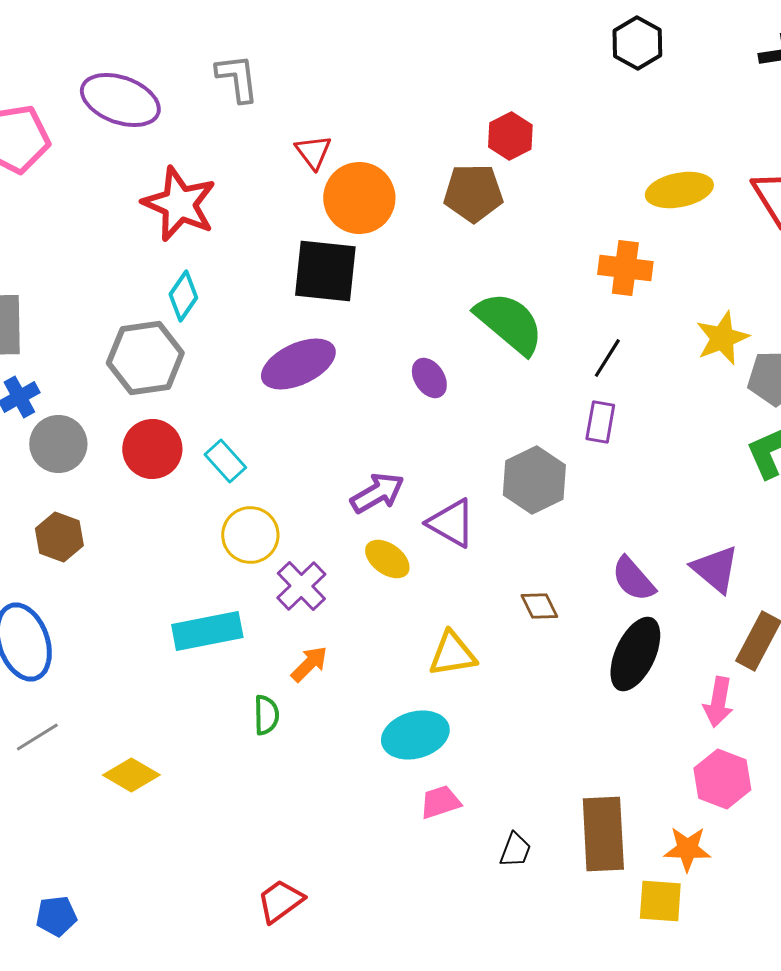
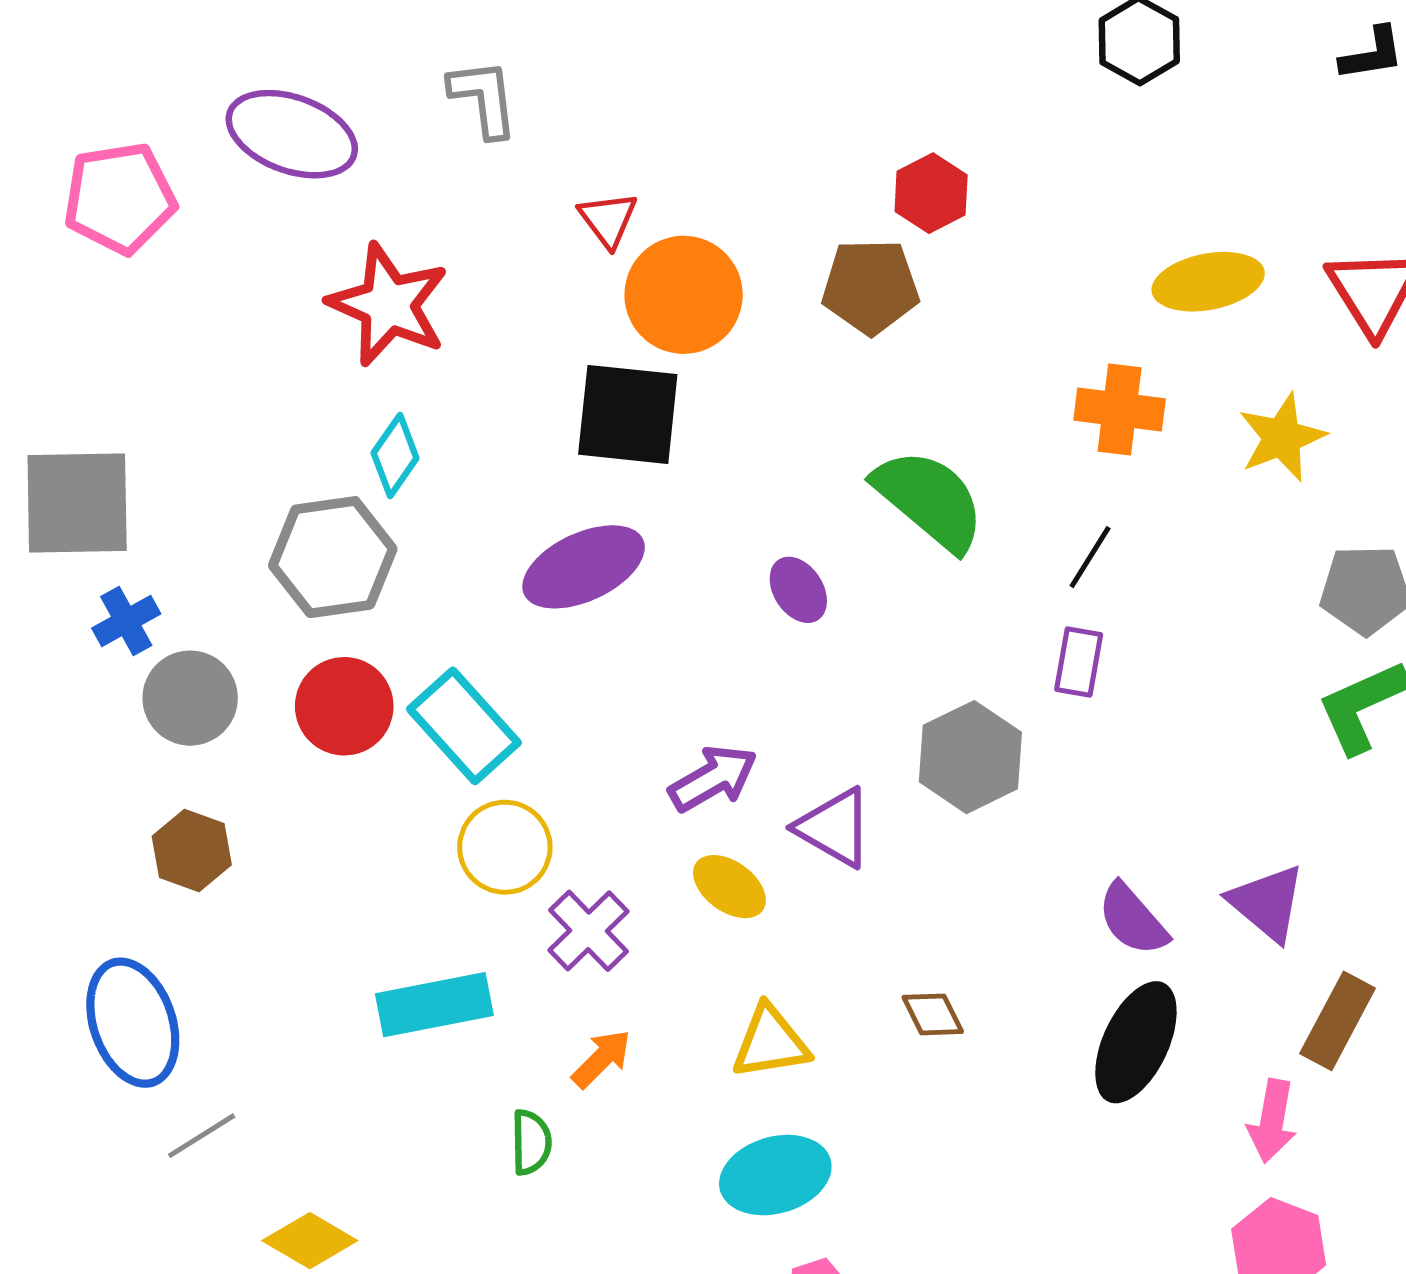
yellow star: (722, 338) -> (1282, 437), moved
cyan rectangle: (225, 461) -> (464, 726), size x1.6
brown diamond: (539, 606) -> (933, 1014), moved
yellow triangle: (452, 654) -> (770, 1042), moved
gray line: (37, 737) -> (202, 1136), moved

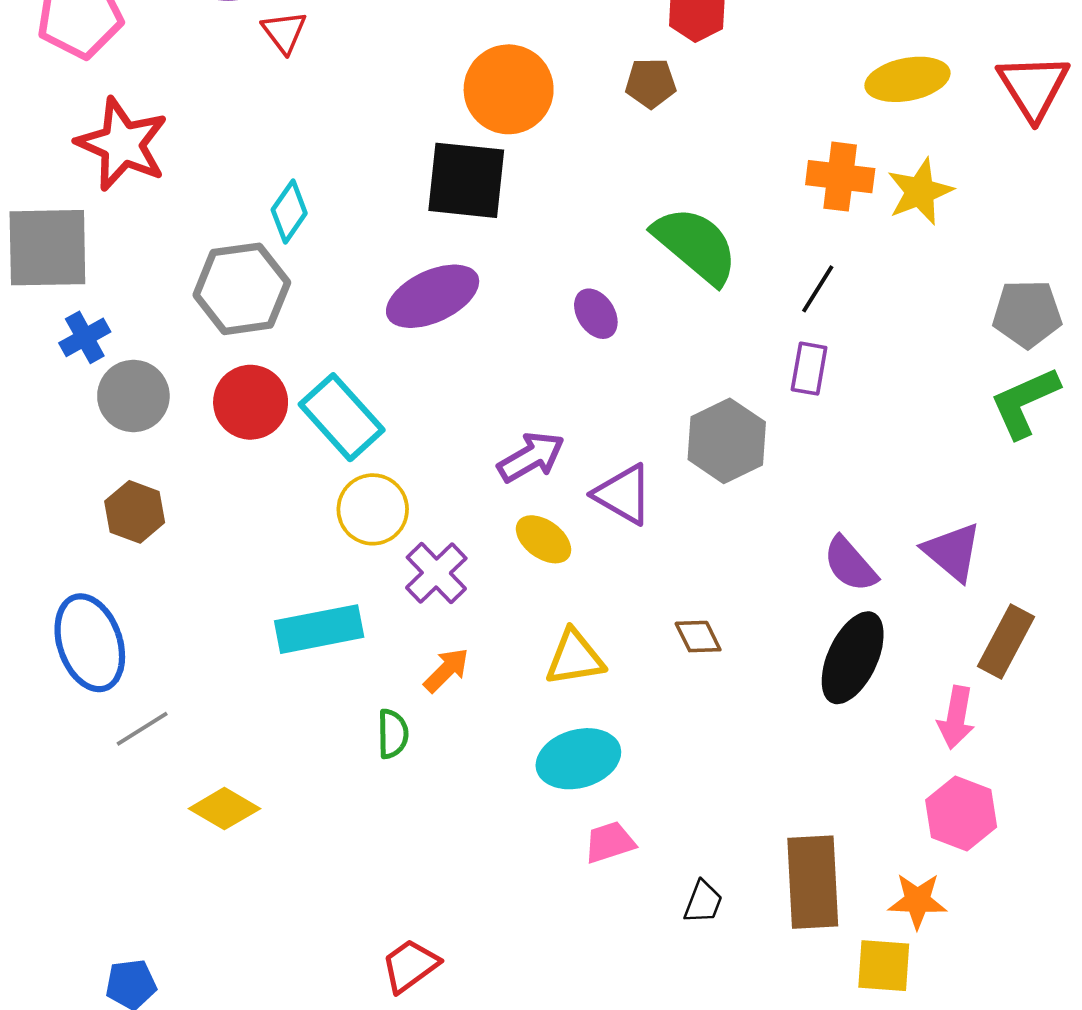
red triangle: (608, 219) -> (284, 32), moved
brown pentagon: (870, 287) -> (651, 83), size x0.7
red star: (388, 305) -> (122, 144), moved
yellow star: (1282, 437) -> (920, 192), moved

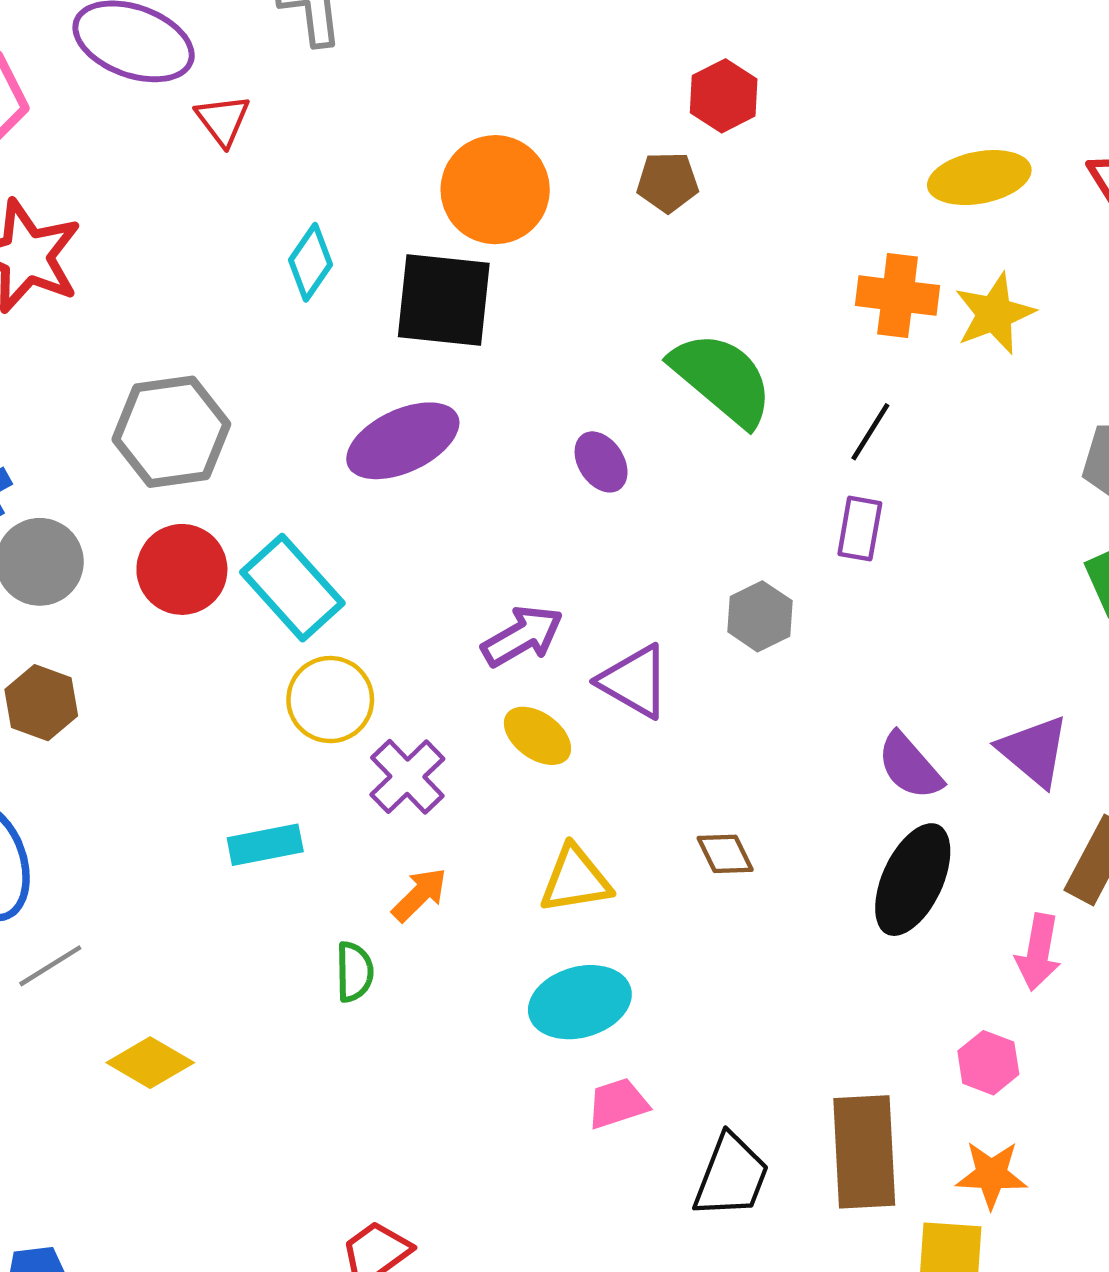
cyan diamond: (289, 211) -> (311, 262), moved
gray hexagon: (727, 441) -> (760, 616), size x0.7
cyan rectangle: (319, 629) -> (265, 845), size x0.7
pink hexagon: (961, 814) -> (988, 1063), moved, size x0.7
black trapezoid: (703, 902) -> (731, 1176), size x1.6

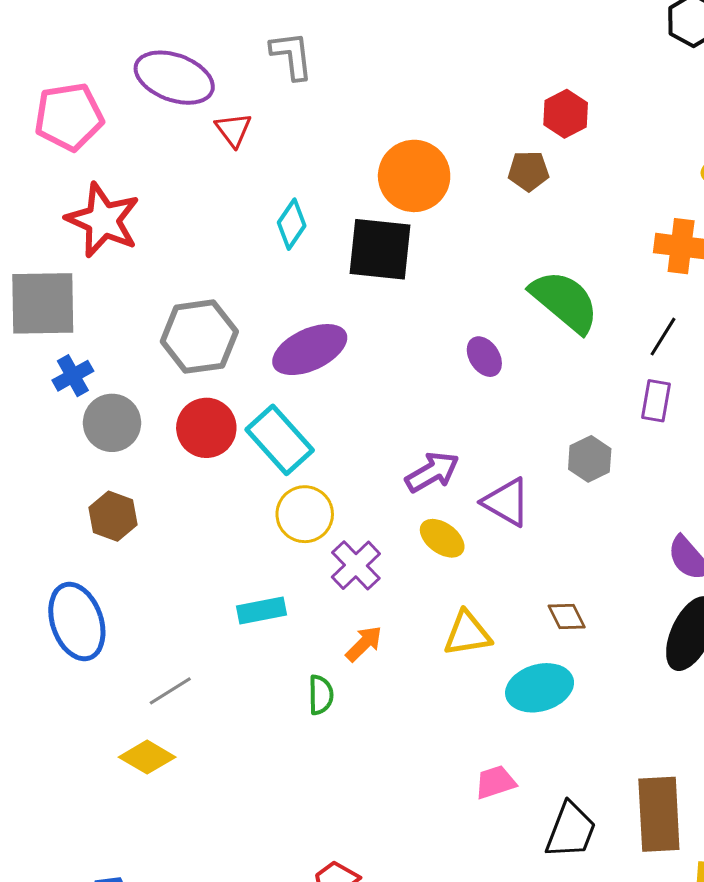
purple ellipse: (403, 441) -> (310, 350), moved
gray line: (50, 966) -> (170, 691), moved
cyan ellipse: (580, 1002) -> (540, 688), moved
yellow diamond: (150, 1063) -> (147, 757), moved

